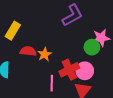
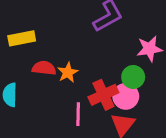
yellow rectangle: (13, 31) -> (22, 38), turned 48
green circle: (92, 47) -> (133, 77), moved

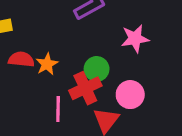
green circle: (133, 77) -> (97, 69), moved
pink circle: (126, 96) -> (130, 95), moved

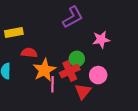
orange star: (47, 64) -> (44, 70), moved, size x1.6

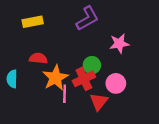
yellow rectangle: (14, 32) -> (33, 22), moved

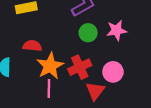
green circle: (92, 65) -> (88, 33), moved
pink line: (65, 94) -> (49, 89), moved

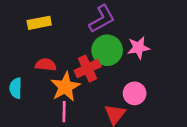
green circle: (88, 33) -> (107, 50), size x1.5
red cross: (80, 67) -> (88, 69), moved

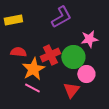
green circle: (107, 50) -> (73, 57), moved
pink line: (64, 112) -> (32, 88), turned -63

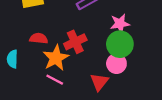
green circle: (73, 57) -> (120, 44), moved

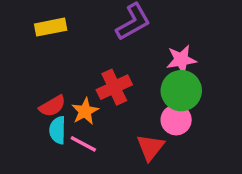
red semicircle: (39, 38) -> (52, 106), moved, turned 144
orange star: (56, 58) -> (85, 111), size x0.7
cyan semicircle: (12, 59) -> (58, 130), moved

